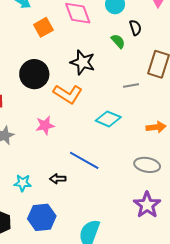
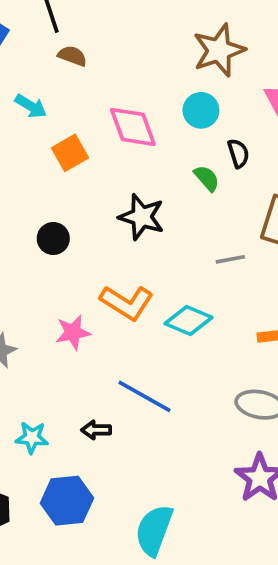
black circle: (34, 74) -> (53, 239), size x0.6
orange L-shape: (68, 94) -> (127, 303), moved

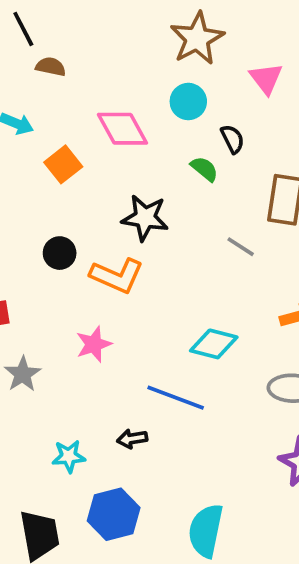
gray line: (230, 259) -> (241, 247), turned 52
orange L-shape: (127, 303) -> (117, 276), moved
cyan diamond: (189, 321) -> (214, 344), moved

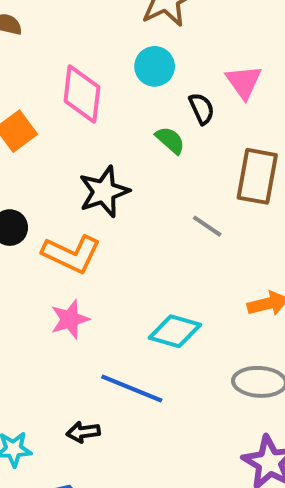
pink triangle: (266, 78) -> (244, 82), moved
pink diamond: (122, 129) -> (82, 94), turned 34
black star: (145, 218) -> (104, 192), turned -30
pink star: (94, 344) -> (70, 319), moved

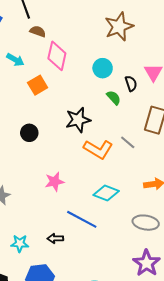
cyan circle: (155, 66) -> (103, 68), moved
pink diamond: (82, 94) -> (57, 56), moved
orange L-shape: (71, 254) -> (98, 149), moved

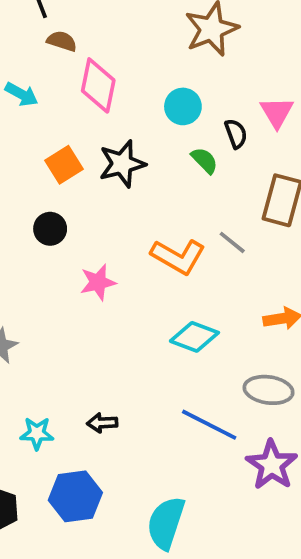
orange square: (38, 85) -> (64, 165), moved
black star: (78, 120) -> (122, 164), moved
pink star: (54, 182) -> (98, 282), moved
blue line: (82, 219) -> (209, 425), moved

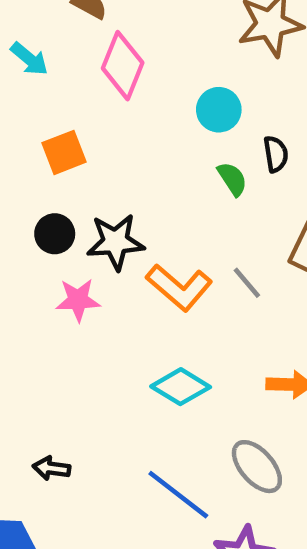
black star: (122, 164) -> (116, 242), moved
black circle: (50, 229) -> (55, 234), moved
gray ellipse: (269, 390) -> (257, 467), turned 30

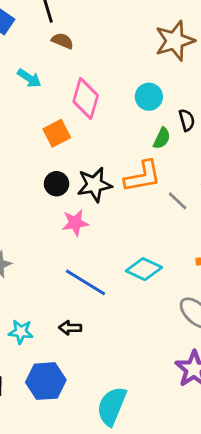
pink diamond: (123, 66) -> (86, 98), moved
green semicircle: (232, 179) -> (162, 138), turned 65
orange L-shape: (179, 287) -> (143, 176), moved, turned -45
blue line: (178, 495) -> (86, 282), moved

